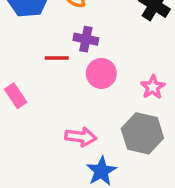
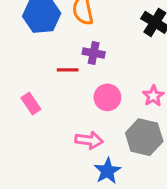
pink circle: (101, 73) -> (107, 97), moved

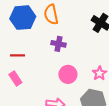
red line: (68, 70) -> (17, 55), moved

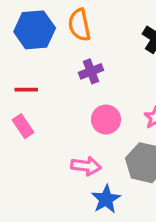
purple cross: (58, 44) -> (91, 71), turned -32

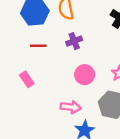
red line: (26, 90) -> (38, 46), moved

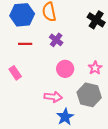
purple cross: (74, 41) -> (56, 40), turned -32

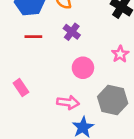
pink star: (95, 68) -> (120, 54), moved
pink rectangle: (15, 73) -> (21, 88), moved

